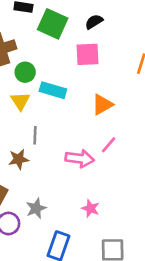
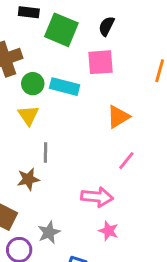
black semicircle: (94, 22) -> (107, 26), turned -30
cyan rectangle: (53, 90) -> (65, 87), moved
pink arrow: (80, 159) -> (97, 197), moved

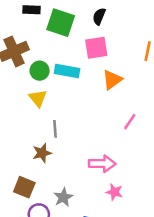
orange triangle: (118, 117) -> (112, 80), moved
pink line: (126, 161) -> (130, 122), moved

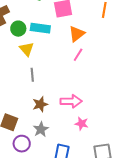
yellow triangle: (38, 98) -> (27, 49), moved
pink line: (130, 122) -> (78, 55), moved
brown star: (42, 153) -> (40, 104), moved

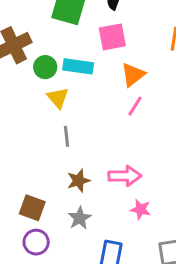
purple circle: (22, 144) -> (36, 242), moved

